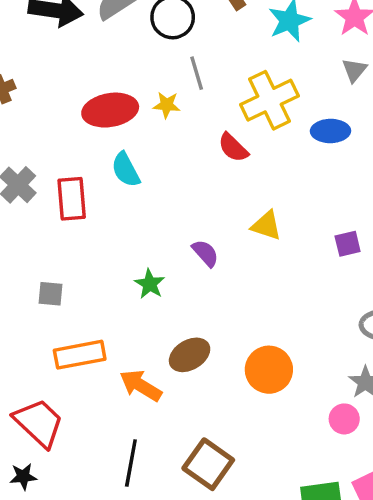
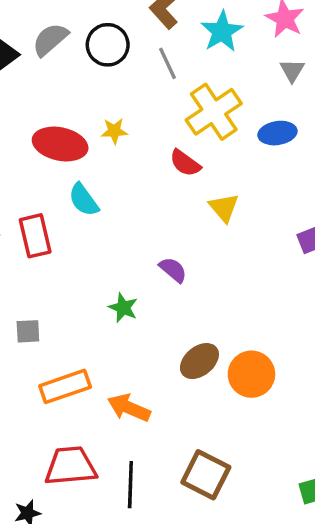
gray line: (197, 73) -> (168, 63), moved
red ellipse: (110, 110) -> (60, 144), turned 30
yellow triangle: (266, 226) -> (224, 208), moved, turned 40
brown ellipse: (190, 355) -> (199, 361), moved
red trapezoid: (39, 423) -> (71, 466), moved, turned -40

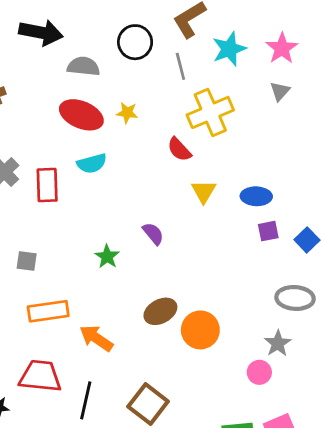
gray semicircle: (50, 39) -> (83, 66), moved, turned 36
blue ellipse: (277, 133) -> (256, 196), moved
cyan semicircle: (84, 200) -> (92, 163), turned -80

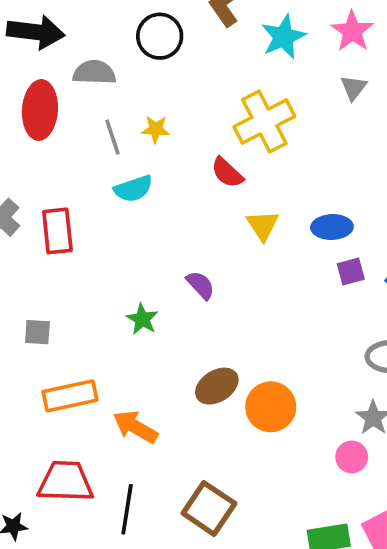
gray line: (180, 66) -> (112, 137), moved
red ellipse: (81, 115) -> (40, 110), moved, turned 75
cyan semicircle: (92, 163) -> (133, 189), moved

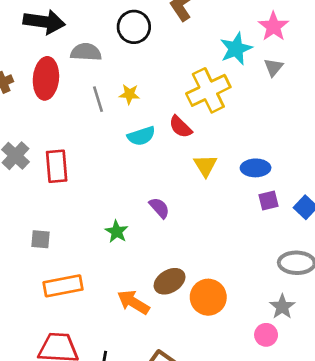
cyan star: (283, 37) -> (236, 49), moved
cyan semicircle: (133, 189) -> (141, 136), moved
orange arrow: (135, 427) -> (133, 302), moved

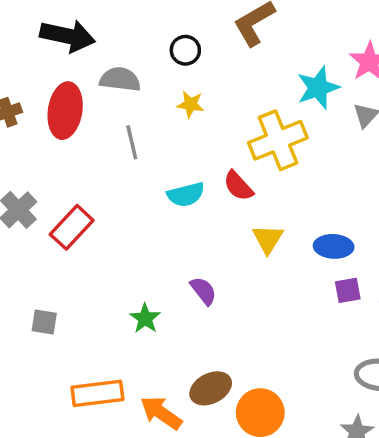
black circle: (134, 27) -> (185, 50), size x0.7
yellow star: (129, 94) -> (191, 104), moved
red rectangle: (57, 166) -> (72, 227), turned 44
orange rectangle: (63, 286) -> (97, 393), moved

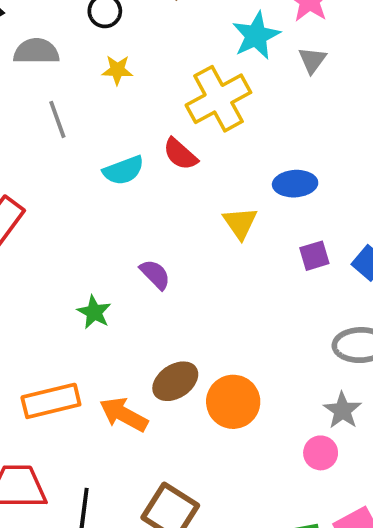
yellow triangle: (268, 239) -> (240, 223), moved
blue ellipse: (334, 246) -> (295, 184), moved

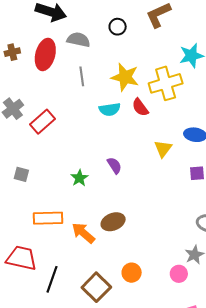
yellow star: (117, 70) -> (125, 77), moved, size x1.8
orange circle: (233, 402) -> (132, 273), moved, size x0.7

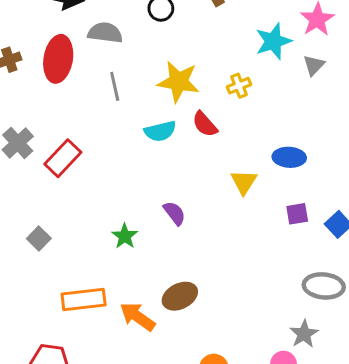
yellow cross: (166, 83) -> (239, 86), size x0.5
gray square: (21, 174) -> (39, 238), turned 35

